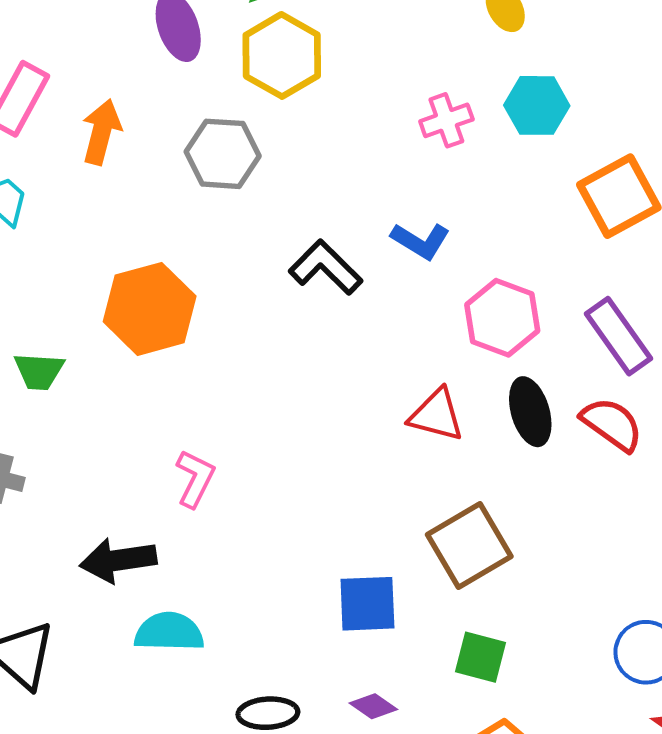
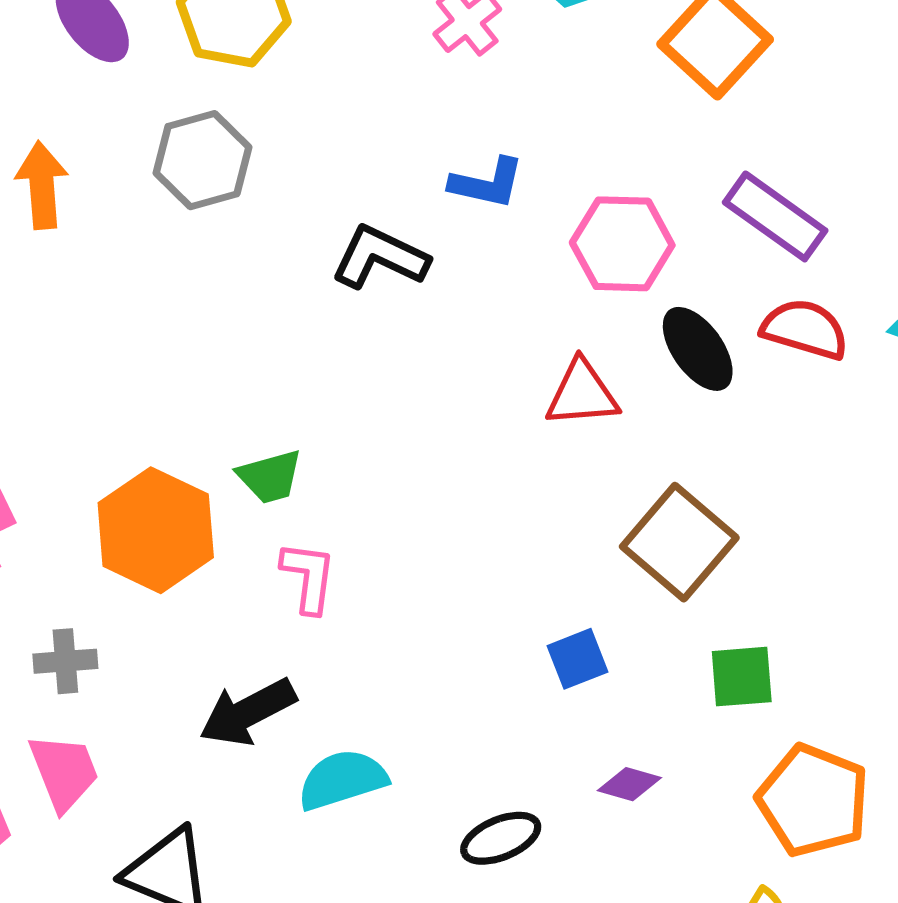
orange hexagon: (150, 309) -> (156, 530), moved
green trapezoid: (39, 371) -> (270, 477), moved
blue square: (367, 604) -> (577, 659), size x0.7

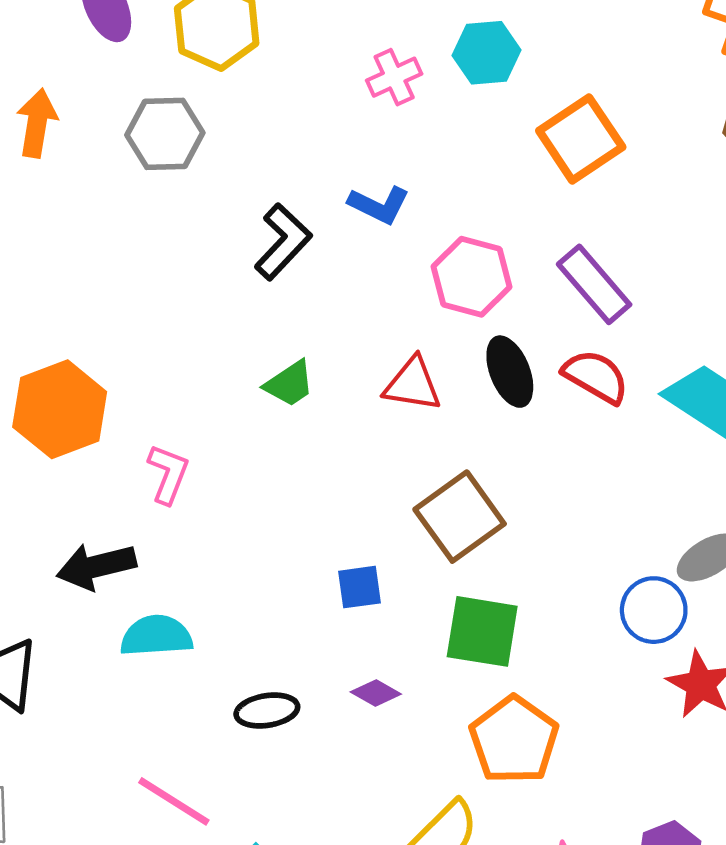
black L-shape: (380, 257) -> (283, 242), turned 94
green trapezoid: (270, 477) -> (289, 384), moved, turned -32
green square: (742, 677) -> (482, 631), size x1.4

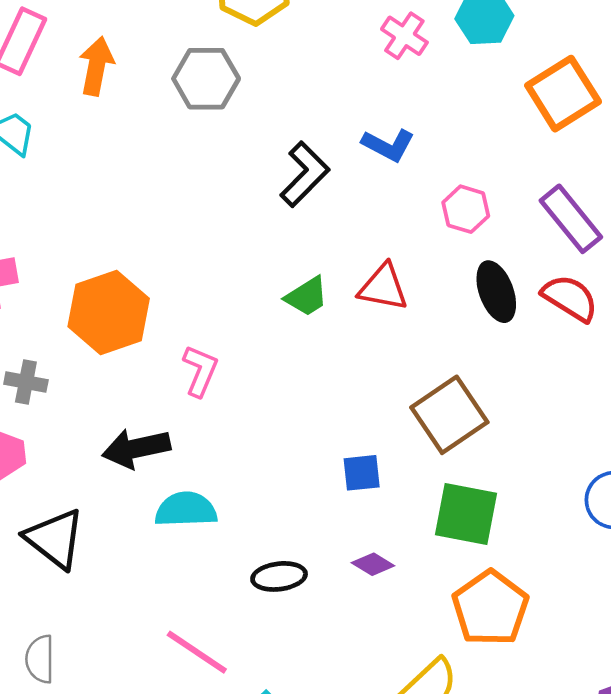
pink cross: (394, 77) -> (404, 36), turned -33
pink hexagon: (471, 277) -> (466, 209), size x0.7
red triangle: (413, 384) -> (383, 287), moved

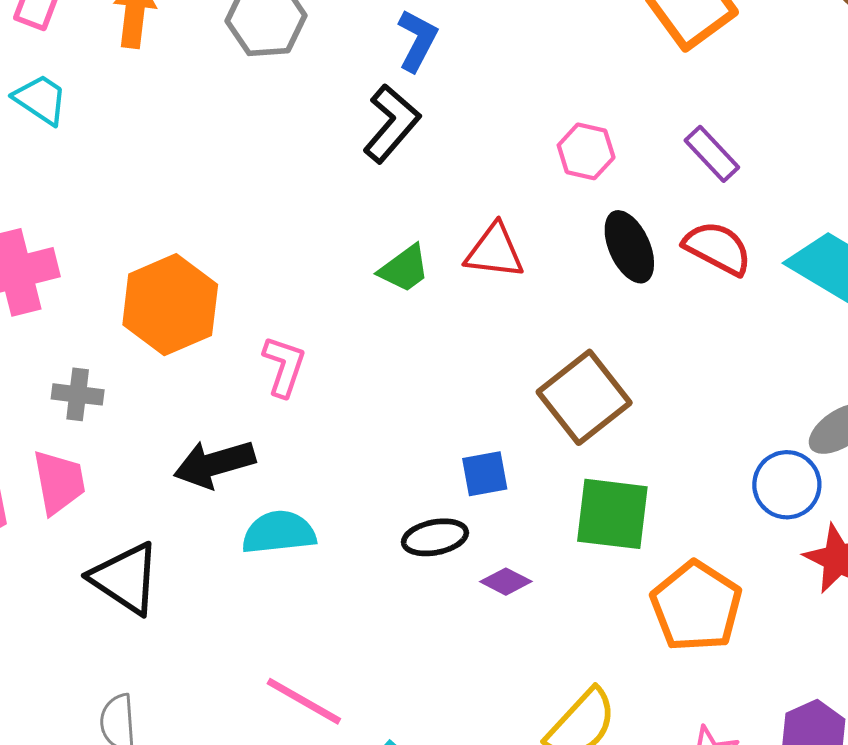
blue L-shape: (388, 145) -> (417, 40), moved, turned -86
purple rectangle: (571, 219) -> (712, 154), size x0.7
black ellipse: (279, 576) -> (435, 537), moved
orange pentagon: (490, 608) -> (696, 606), moved

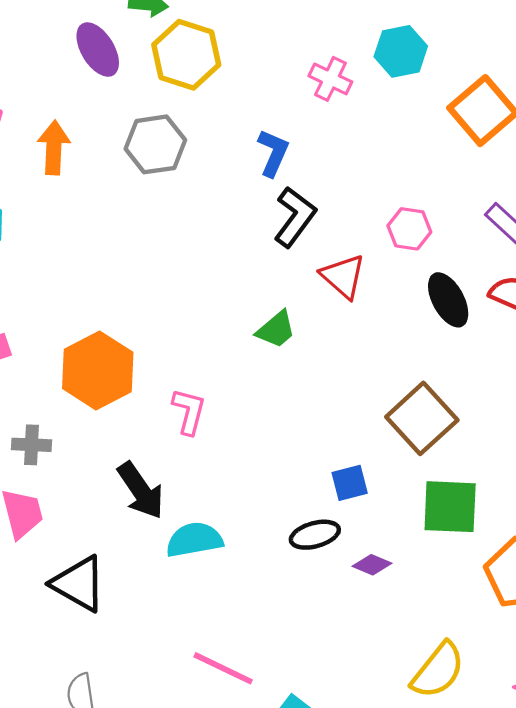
black L-shape: (392, 124) -> (295, 217), moved
red triangle: (495, 251) -> (343, 276), moved, turned 39
black arrow: (214, 464) -> (141, 491), turned -104

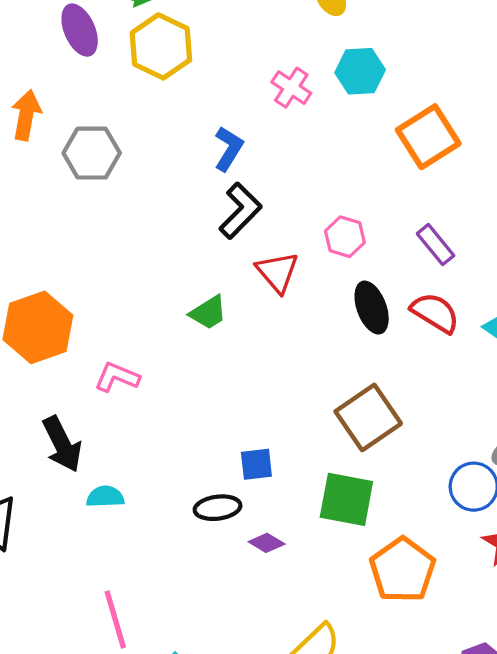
gray hexagon: (155, 144) -> (92, 153), moved
pink L-shape: (189, 411) -> (117, 377), turned -90
brown square: (422, 418) -> (368, 417), moved
cyan semicircle: (194, 540) -> (105, 497), size x0.7
pink line: (223, 668) -> (115, 619), turned 40

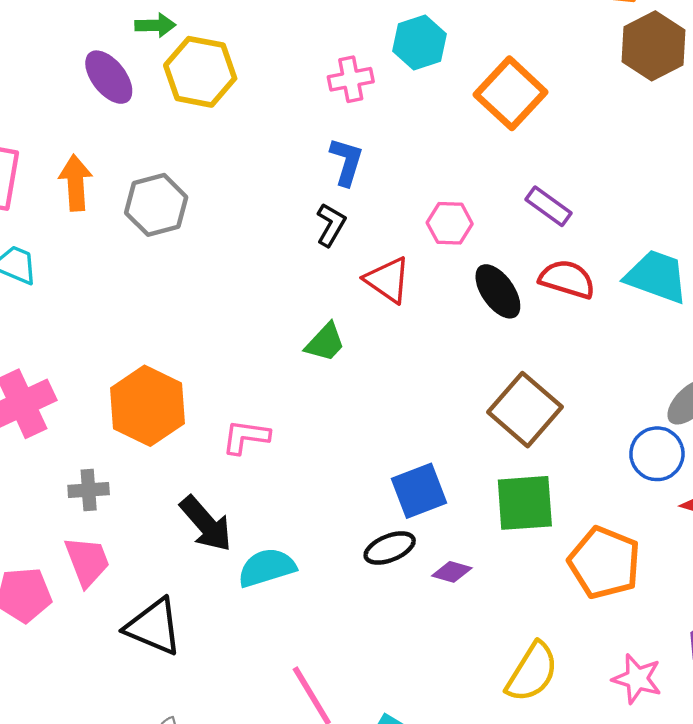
pink cross: (291, 88) -> (351, 79), turned -30
blue L-shape: (229, 149) -> (346, 162), moved
black L-shape: (240, 211) -> (331, 225), size x0.7
blue square: (256, 464) -> (419, 491), size x1.4
cyan semicircle: (105, 497) -> (267, 568), size x1.4

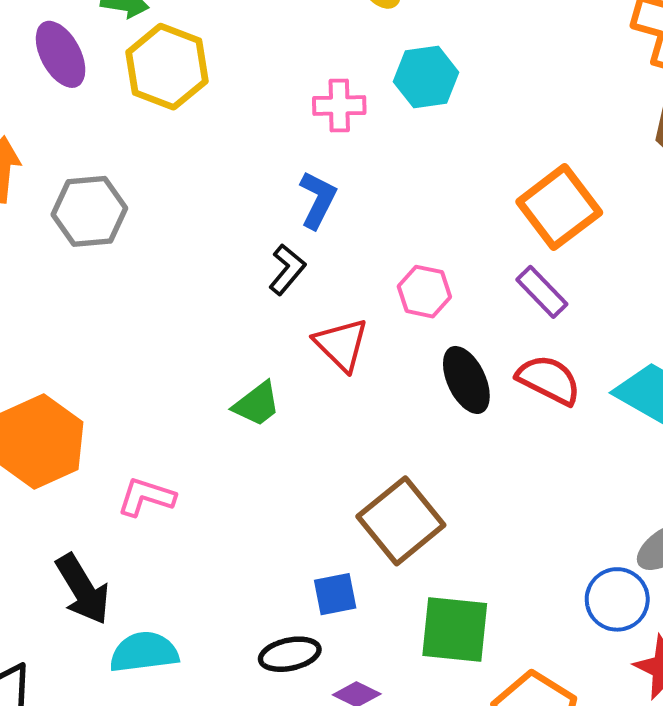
orange square: (511, 93) -> (559, 207), moved
brown square: (525, 410) -> (401, 521), moved
blue square: (419, 491) -> (335, 594), size x0.7

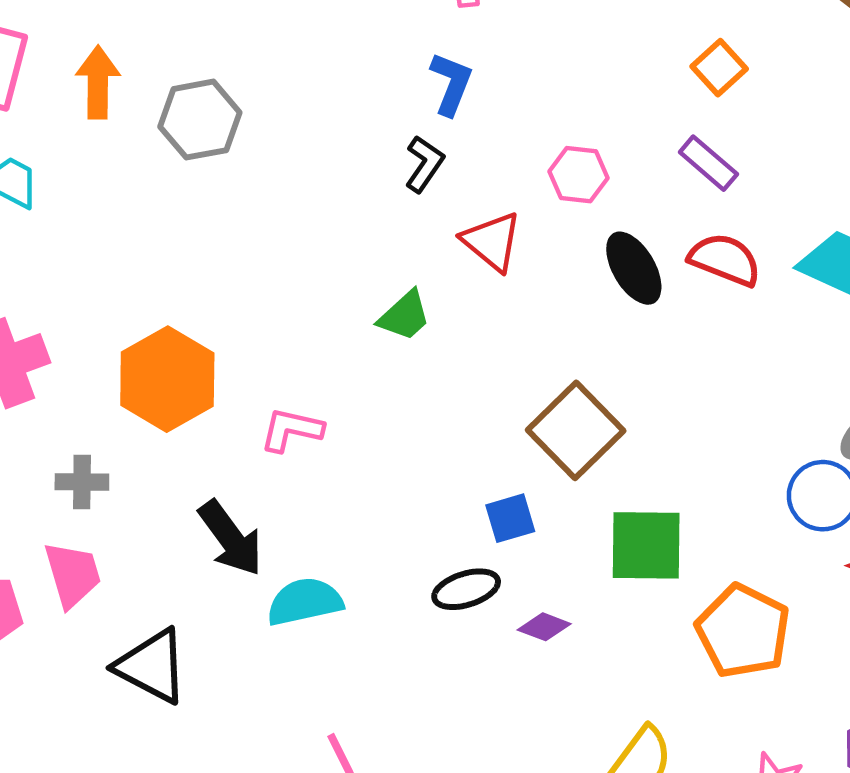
orange square: (559, 207) -> (719, 68), size x0.6

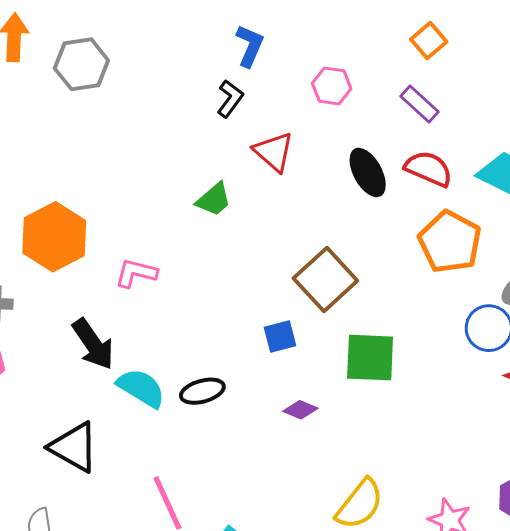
pink hexagon: (579, 175) -> (332, 86), moved
black ellipse: (466, 589) -> (202, 391), moved
cyan semicircle: (305, 602) -> (141, 388), turned 42
orange pentagon: (743, 631) -> (450, 242), moved
black triangle: (152, 666) -> (74, 447), moved

